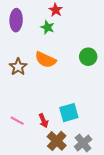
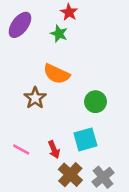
purple ellipse: (16, 20) -> (20, 25), turned 35
green circle: (88, 57) -> (95, 102), moved
brown star: (18, 67) -> (35, 98), moved

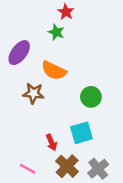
purple ellipse: (20, 25) -> (19, 53), moved
brown star: (35, 98) -> (34, 93), turned -30
pink line: (21, 150) -> (28, 169), moved

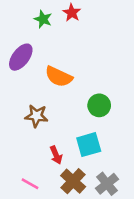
green star: (56, 32) -> (43, 19), moved
brown star: (34, 93) -> (36, 116), moved

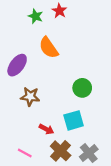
purple ellipse: (21, 57) -> (17, 65), moved
orange semicircle: (59, 77) -> (49, 48), moved, turned 30
red arrow: (56, 155) -> (46, 129), turned -40

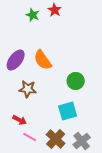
orange semicircle: (49, 48) -> (43, 60), moved
red arrow: (46, 129) -> (20, 120), moved
pink line: (25, 153) -> (30, 137), moved

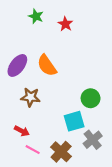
red star: (55, 10) -> (65, 24), moved
green circle: (76, 81) -> (91, 98), moved
gray cross: (82, 141) -> (93, 140), moved

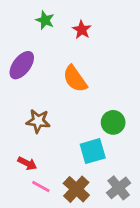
purple ellipse: (17, 65) -> (22, 65), moved
orange semicircle: (47, 65) -> (75, 79), moved
gray cross: (93, 140) -> (119, 188), moved

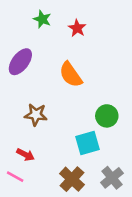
pink line: (41, 186) -> (15, 177), moved

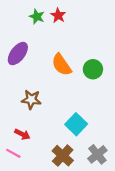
red star: (77, 28) -> (58, 15), moved
green circle: (107, 116) -> (93, 69), moved
cyan square: (87, 143) -> (76, 124), turned -30

